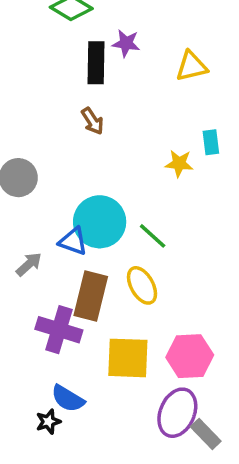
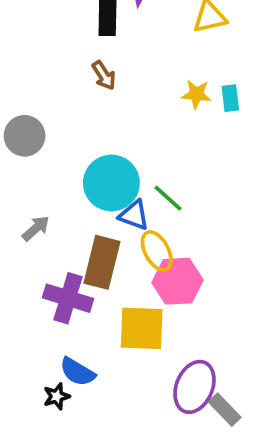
yellow star: (179, 163) -> (196, 94), moved
blue triangle: (73, 241) -> (134, 215), moved
pink hexagon: (190, 356) -> (177, 281), moved

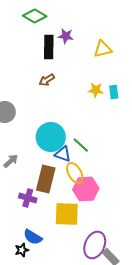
brown arrow: (104, 75) -> (47, 80), turned 91
purple cross: (68, 298) -> (28, 198), size x0.7

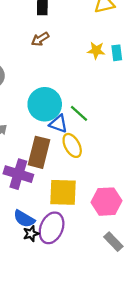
pink hexagon: (86, 189) -> (106, 202), moved
purple cross: (28, 198) -> (18, 174), size x1.4
purple ellipse: (95, 245) -> (52, 228), moved
black star: (22, 250) -> (31, 234), moved

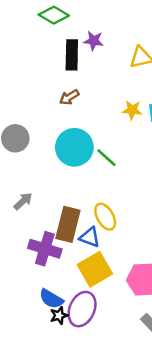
cyan circle: (45, 104) -> (74, 147), moved
green line: (79, 113) -> (106, 158), moved
blue triangle: (58, 124) -> (90, 237), moved
yellow square: (63, 192) -> (95, 269), turned -32

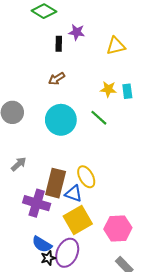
black rectangle: (72, 55) -> (59, 44), size x0.6
green line: (106, 158) -> (99, 118), moved

